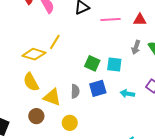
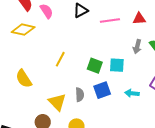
yellow line: (55, 42) -> (60, 59), moved
yellow diamond: (34, 54) -> (23, 30), moved
yellow semicircle: (31, 82) -> (24, 79), moved
yellow triangle: (52, 97) -> (57, 102), turned 30

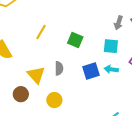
cyan square: (117, 65) -> (111, 46), moved
blue square: (102, 90) -> (91, 71), moved

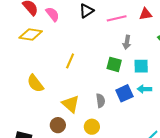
gray arrow: (119, 23) -> (127, 42), moved
green square: (75, 40) -> (114, 64), moved
gray semicircle: (59, 68) -> (101, 101), moved

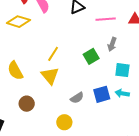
green square: (114, 64) -> (91, 56), moved, turned 35
gray semicircle: (101, 101) -> (77, 98), turned 56
yellow triangle: (71, 104) -> (50, 76), moved
brown circle: (58, 125) -> (27, 104), moved

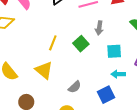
yellow line: (53, 54) -> (53, 43), moved
blue square: (102, 94) -> (106, 95), moved

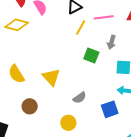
yellow line: (53, 43) -> (81, 27), moved
green square: (81, 44) -> (91, 56), turned -35

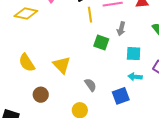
yellow line: (81, 27) -> (90, 15), turned -35
gray semicircle: (80, 98) -> (90, 85), turned -88

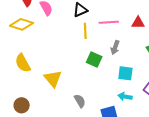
yellow semicircle: (27, 63) -> (23, 63), moved
brown circle: (41, 95) -> (22, 105), moved

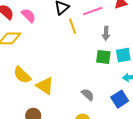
green square: (94, 60) -> (103, 57), moved
yellow triangle: (53, 79) -> (45, 86), moved

